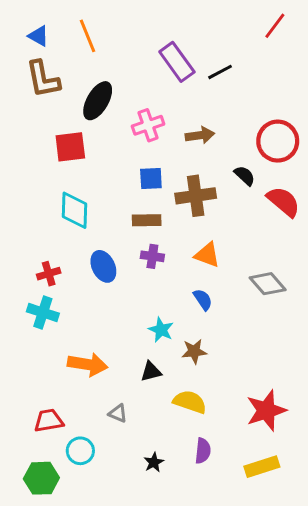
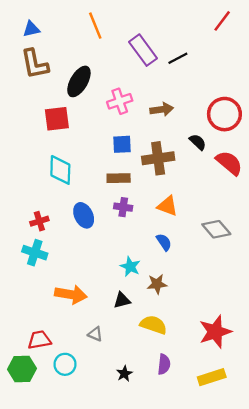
blue triangle: (39, 36) -> (31, 29), turned -42
orange line: (88, 36) -> (95, 26), moved
green hexagon: (41, 478) -> (22, 369), moved

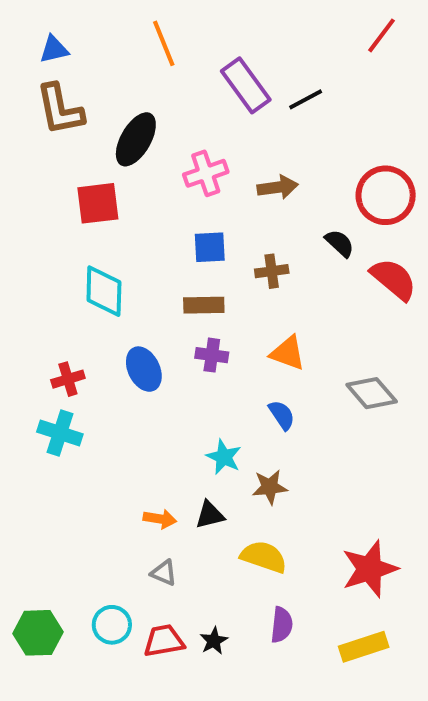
brown cross: (158, 158) -> (272, 271), size x0.6
orange arrow: (71, 294) -> (160, 519), moved, size x0.6
red trapezoid: (39, 340) -> (164, 641), moved

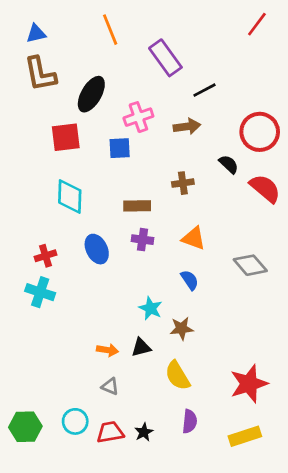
black line: (306, 99) -> (204, 90), moved
blue square: (210, 247) -> (120, 148), moved
yellow semicircle: (264, 557) -> (178, 376), turned -140

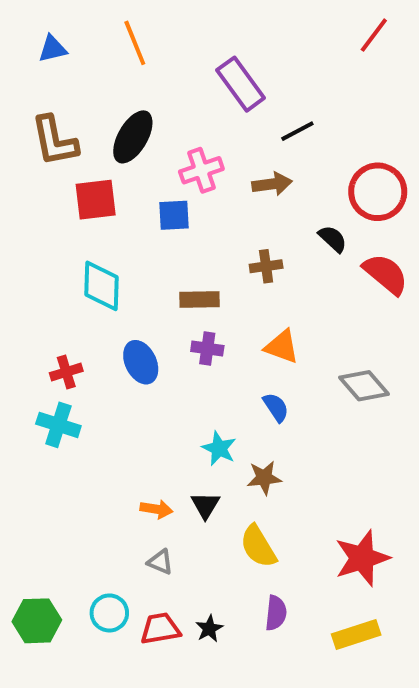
orange line: (110, 30) -> (135, 43), moved
brown L-shape: (40, 74) -> (55, 141), moved
black triangle: (141, 347) -> (205, 505), turned -45

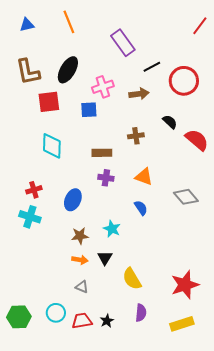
red line: (374, 35) -> (200, 26), moved
red circle: (378, 192) -> (184, 81), moved
blue ellipse: (141, 362) -> (73, 200), moved, turned 50
brown star: (264, 478) -> (80, 236), moved

